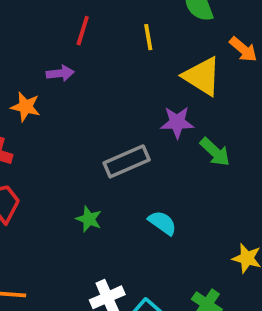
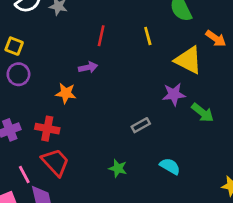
gray rectangle: (127, 161) -> (141, 125), size x0.6

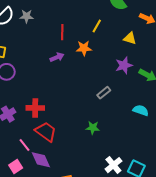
yellow line: (148, 36) -> (97, 26), turned 56
yellow triangle: (188, 60) -> (130, 38), size x0.6
orange star: (66, 93) -> (84, 48), moved
cyan semicircle: (170, 166) -> (141, 110), moved

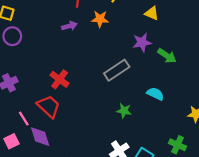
gray rectangle: (104, 93) -> (117, 70), size x1.6
red cross: (35, 108) -> (60, 79), moved, turned 30
green star: (93, 128) -> (124, 111), moved

